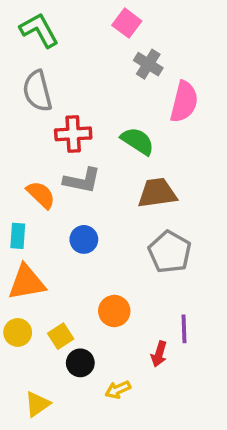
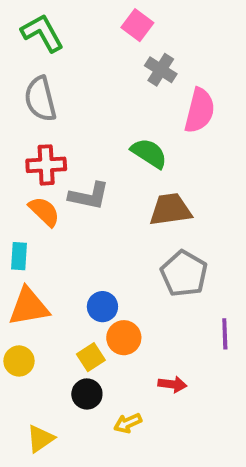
red cross: (73, 134) -> (46, 165), moved
blue circle: (84, 239) -> (102, 307), moved
purple line: (184, 329) -> (225, 334), moved
yellow square: (61, 336) -> (91, 357), moved
red arrow: (159, 354) -> (172, 384), turned -100

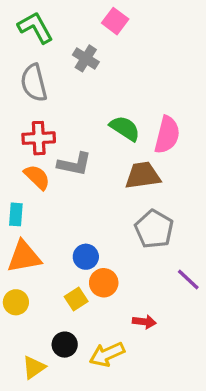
gray cross: (161, 70) -> (86, 58), moved
pink semicircle: (200, 111) -> (167, 135), moved
purple line: (225, 334) -> (188, 279), turned -45
black circle: (87, 394) -> (65, 345), moved
yellow arrow: (128, 423) -> (107, 354), size x1.5

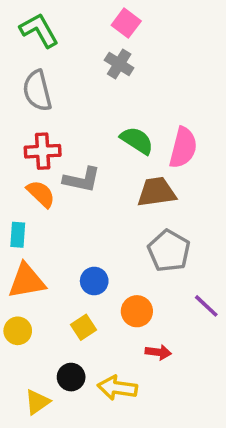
gray cross: (86, 58) -> (119, 64), moved
orange circle: (104, 283) -> (137, 311), moved
yellow arrow: (107, 354) -> (117, 388), turned 32

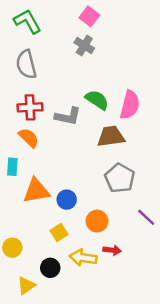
gray L-shape: (82, 180) -> (68, 116), moved
orange triangle: (27, 281) -> (36, 191), moved
yellow circle: (18, 331) -> (12, 248), moved
yellow arrow: (117, 388) -> (83, 258), moved

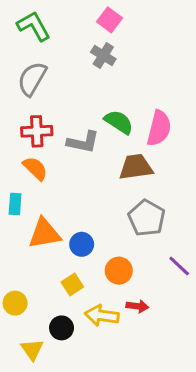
gray semicircle: (26, 64) -> (32, 79), turned 44
yellow triangle: (26, 286) -> (32, 350), turned -30

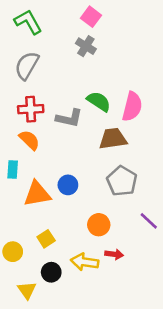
blue circle: (82, 244) -> (68, 185), moved
yellow square: (72, 285) -> (46, 239), moved

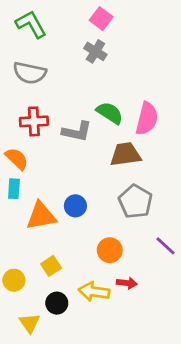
gray semicircle: (27, 65) -> (30, 73), turned -108
orange semicircle: (29, 140) -> (17, 159), moved

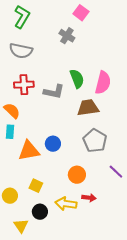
pink square: (101, 19) -> (81, 13), moved
green L-shape: (31, 24) -> (22, 17), turned 60
green semicircle: (110, 113) -> (77, 79), turned 36
yellow square: (51, 266) -> (36, 186), turned -32

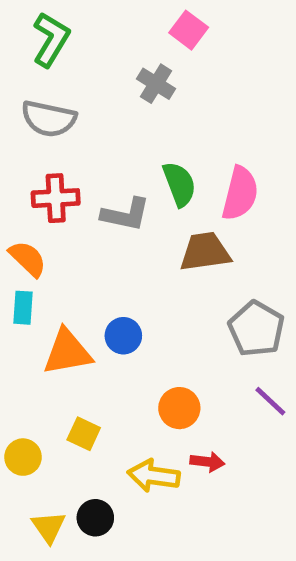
gray pentagon: (95, 141) -> (256, 329), moved
black circle: (40, 212) -> (95, 518), moved

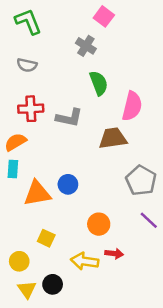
green L-shape: (51, 39) -> (28, 22), turned -52
gray semicircle: (49, 119) -> (27, 65), size x0.7
green semicircle: (179, 184) -> (99, 83), moved
orange semicircle: (28, 259) -> (15, 142), turned -75
yellow circle: (23, 457) -> (19, 261), moved

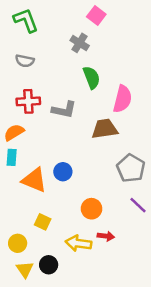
orange triangle: (37, 193) -> (34, 180), turned 32

